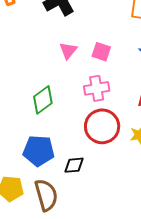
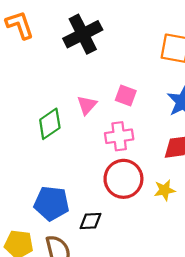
pink triangle: (68, 51) -> (87, 105), moved
green diamond: (43, 100) -> (50, 124), moved

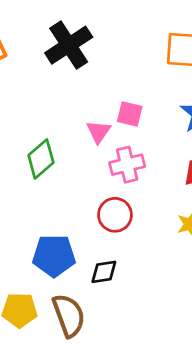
pink triangle: (87, 105) -> (99, 132), moved
red circle: (123, 179) -> (115, 215), moved, size x0.7

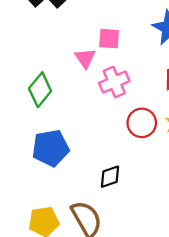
red circle: (115, 215) -> (142, 123), moved
blue pentagon: (54, 256) -> (51, 148), moved

